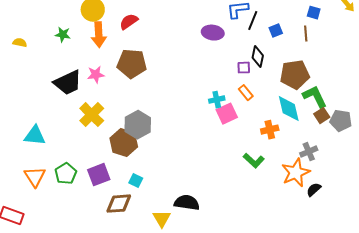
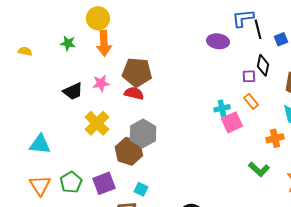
black line: (253, 21) -> (258, 29), turned -36
red semicircle: (129, 22) -> (134, 93), moved, turned 48
black trapezoid: (68, 83) -> (73, 91), size x0.7

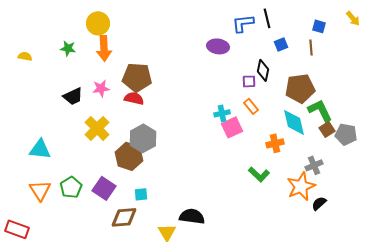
black line: (258, 29) -> (267, 18), moved
purple square: (104, 183) -> (104, 188), turned -35
cyan square: (141, 189) -> (141, 194), turned -32

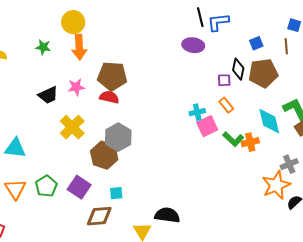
black line: (267, 18) -> (200, 17), moved
brown pentagon: (300, 88) -> (263, 73), moved
green L-shape: (259, 174) -> (233, 139), moved

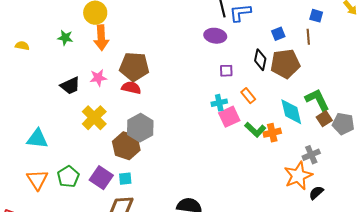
purple square: (224, 80) -> (226, 71), moved
cyan square: (116, 193) -> (125, 179), moved

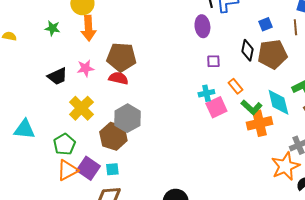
purple ellipse: (215, 36) -> (202, 26), turned 75
green L-shape: (255, 130) -> (251, 107), moved
orange cross: (272, 133) -> (259, 123), size x1.4
green pentagon: (68, 177) -> (64, 144), moved
orange triangle: (37, 180) -> (67, 170), moved, turned 35

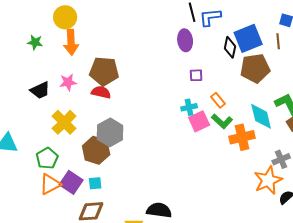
blue square: (265, 24) -> (248, 38), size x2.0
black diamond: (247, 50) -> (230, 47), moved
green L-shape: (251, 107) -> (222, 121), moved

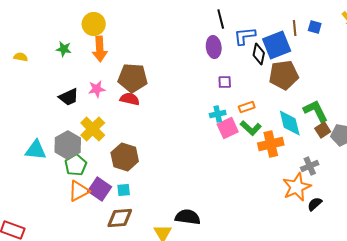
blue L-shape: (210, 17) -> (245, 36), moved
brown line: (278, 41) -> (295, 28), moved
orange rectangle: (218, 100) -> (247, 107), turned -70
gray hexagon: (110, 132) -> (68, 145), moved

